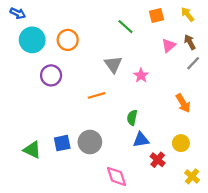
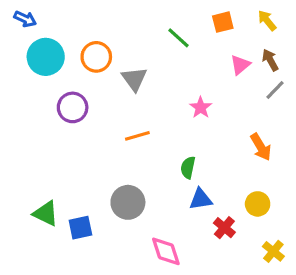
gray triangle: (113, 64) -> (134, 79), moved
blue square: (62, 143) -> (80, 228), moved

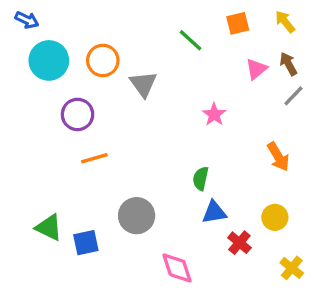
orange line: (137, 136) -> (94, 158), moved

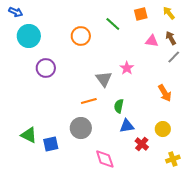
orange circle: (103, 60) -> (81, 36), moved
pink triangle: (256, 69) -> (152, 41), turned 48
gray triangle: (143, 84) -> (104, 79), moved
orange line: (94, 158) -> (89, 101), moved
yellow cross: (292, 268) -> (173, 159), turned 32

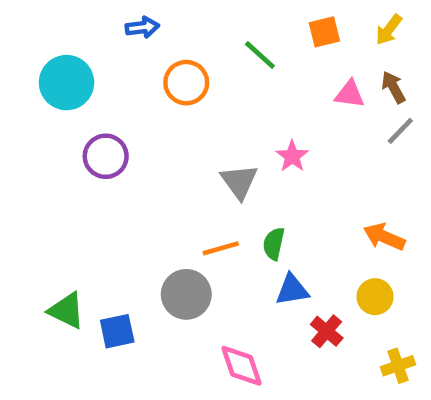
blue arrow: (16, 12) -> (143, 27), moved, turned -32
yellow arrow: (169, 13) -> (389, 30), turned -104
orange arrow: (165, 93) -> (384, 237), moved, turned 144
orange line: (89, 101) -> (221, 248), moved

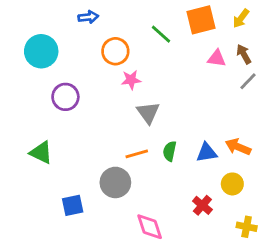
orange square: (324, 32) -> (201, 20), size x1.5
pink star: (292, 156) -> (131, 80), moved, turned 30
blue triangle: (292, 290) -> (207, 153), moved
green triangle: (67, 310) -> (41, 153), moved
yellow cross: (398, 366) -> (247, 227), turned 30

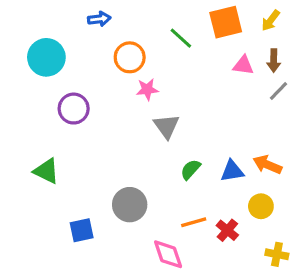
brown arrow: (244, 54) -> (274, 61), turned -150
green semicircle: (170, 151) -> (190, 169), turned 30
orange line: (137, 154) -> (194, 222), moved

